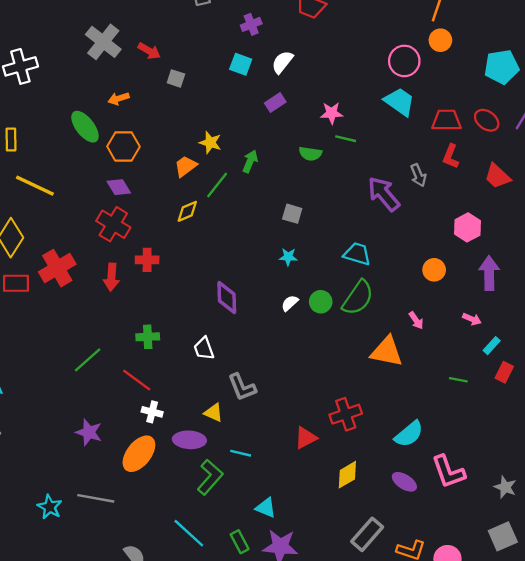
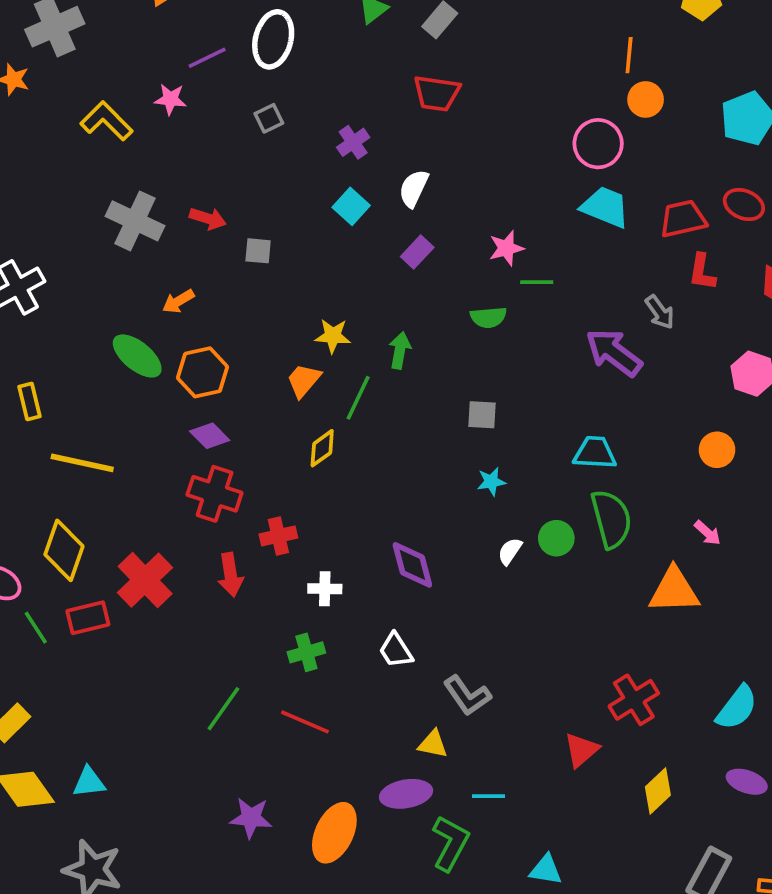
cyan square: (241, 64) -> (351, 206), turned 35
green semicircle: (358, 298) -> (611, 519), turned -36
white cross: (152, 412) -> (325, 589), moved

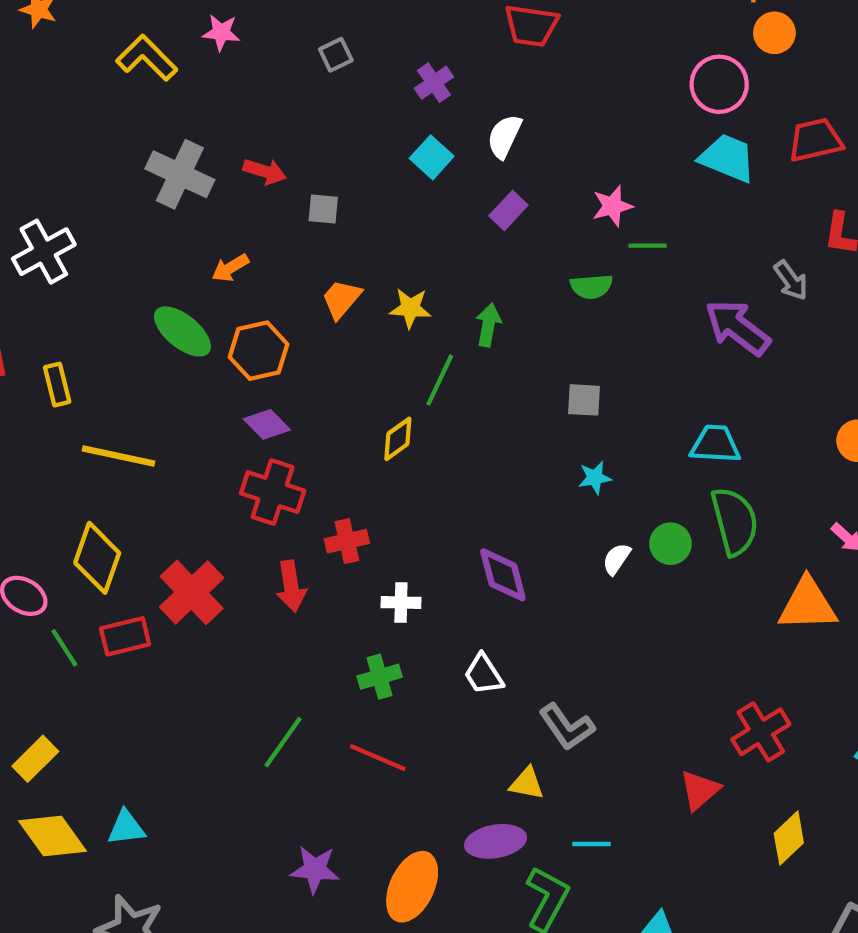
red trapezoid: (683, 219) -> (815, 140), moved
orange trapezoid: (304, 380) -> (341, 299), moved

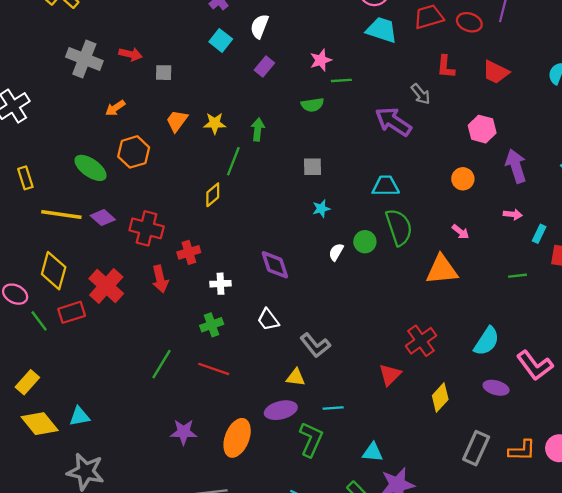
green ellipse: (182, 331) -> (91, 168), moved
purple diamond: (267, 424) -> (103, 218), moved

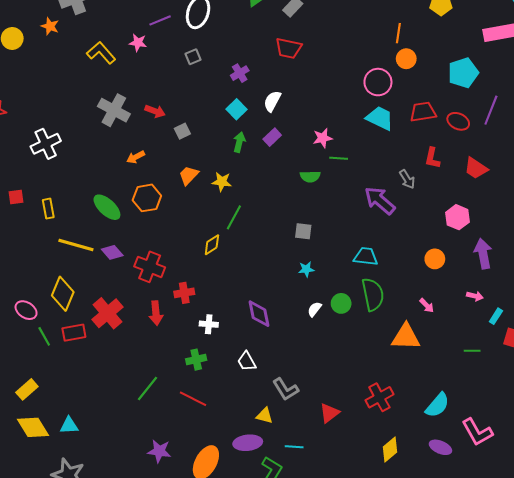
gray square: (164, 73) -> (182, 131), turned -35
green arrow: (258, 129) -> (239, 142), moved
red triangle: (390, 375) -> (329, 413), moved

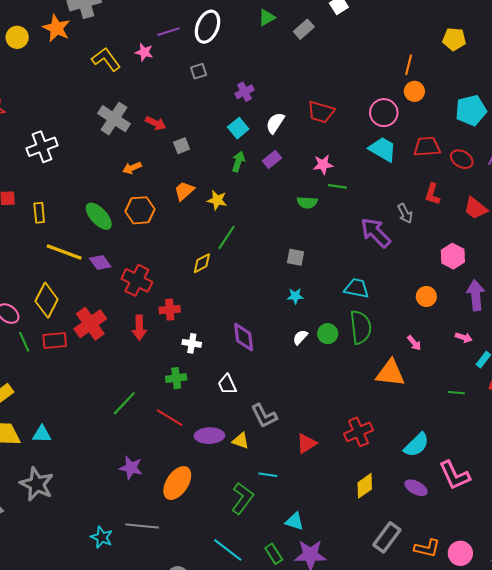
orange star: (50, 26) -> (56, 28), size x1.5
red trapezoid: (289, 48) -> (321, 112), moved
purple ellipse: (248, 443) -> (209, 436), moved

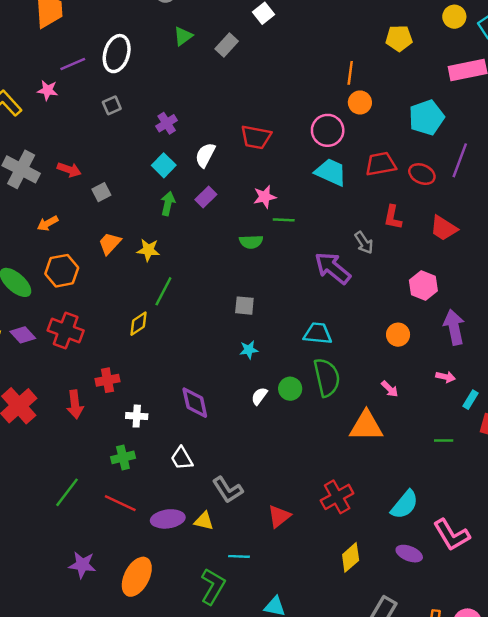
red cross: (137, 280) -> (66, 331), moved

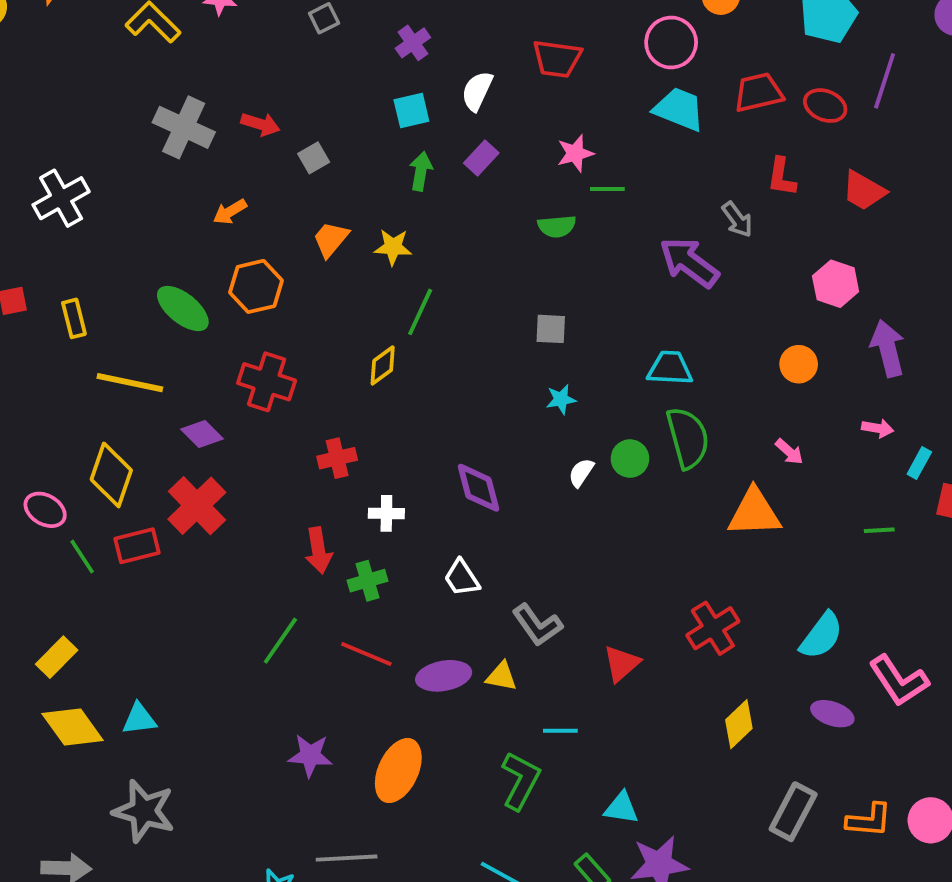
cyan square: (164, 165) -> (411, 110), turned 35
purple diamond: (23, 335) -> (202, 434), moved
red arrow: (75, 404) -> (319, 550), moved

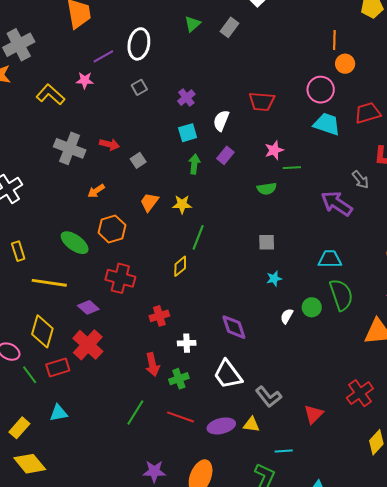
white trapezoid: (462, 578) -> (228, 374), size x1.5
cyan triangle: (139, 719) -> (59, 413), moved

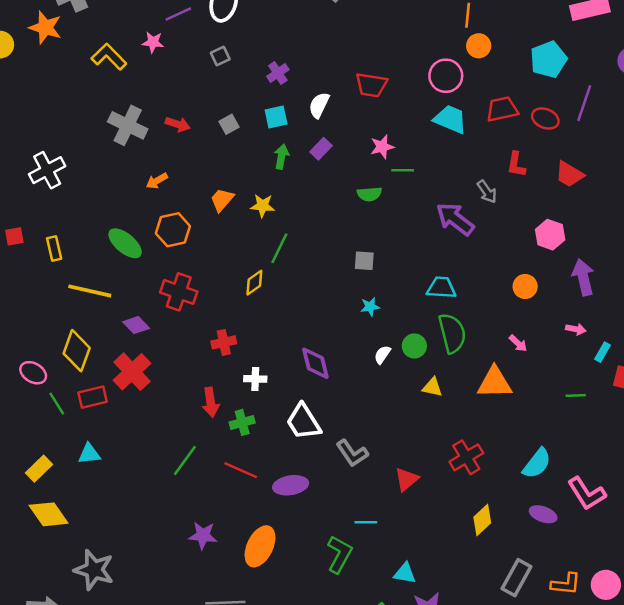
gray square: (138, 160) -> (229, 124), moved
yellow triangle: (251, 425) -> (432, 387), moved

